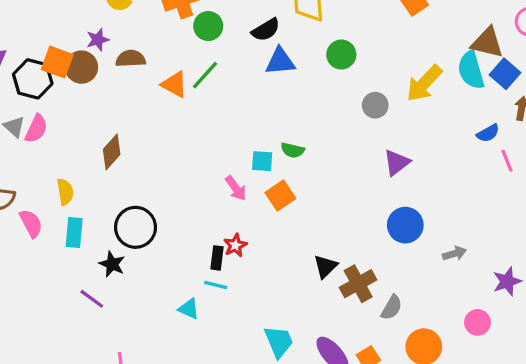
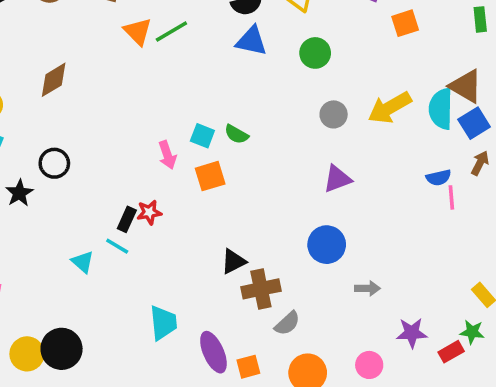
pink line: (507, 161) -> (451, 197), moved
black circle: (136, 227) -> (54, 163), size x0.7

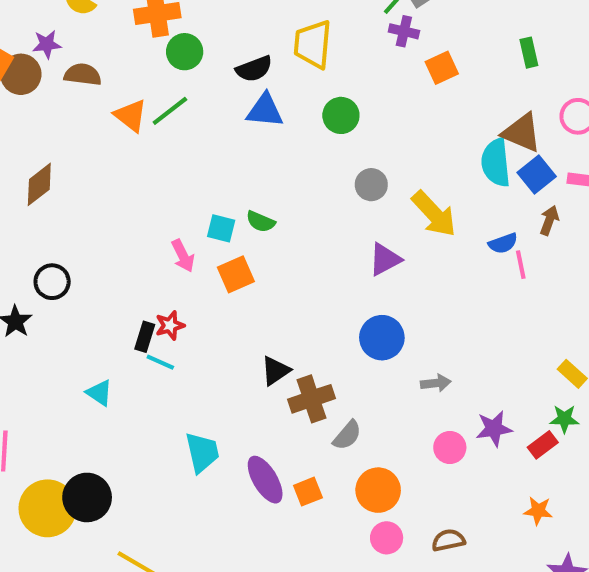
yellow arrow: (390, 108) -> (434, 214), moved, turned -96
cyan line: (117, 246) -> (160, 362), moved
yellow circle: (27, 354) -> (47, 508), size x1.4
pink circle: (369, 365) -> (450, 447), moved

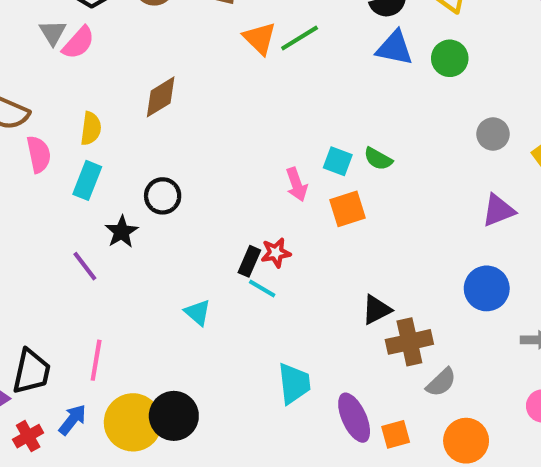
green circle: (341, 115) -> (450, 58), moved

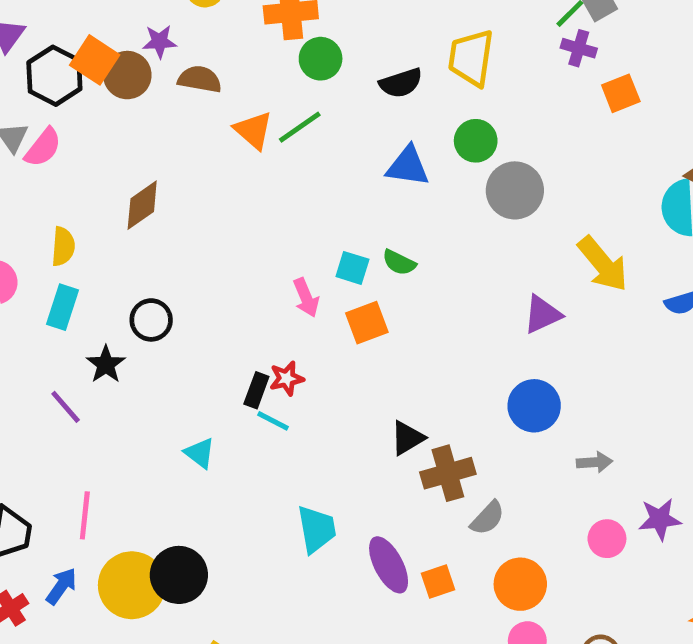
blue triangle: (395, 48) -> (408, 166), moved
gray circle: (493, 134) -> (515, 190), moved, size x1.5

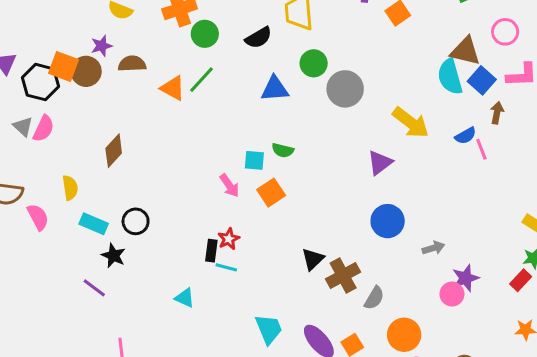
cyan rectangle: (62, 307) -> (94, 224), moved, turned -72
purple star: (660, 519) -> (466, 278), moved

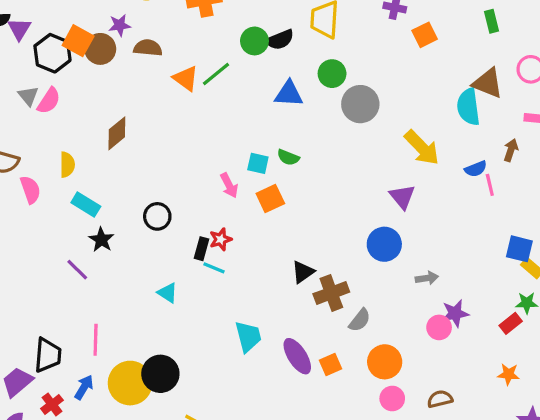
green circle: (205, 34) -> (254, 41), moved
blue square: (482, 80) -> (519, 249), moved, turned -36
purple triangle: (380, 163) -> (402, 197), moved, turned -40
black circle: (136, 221) -> (157, 216), moved

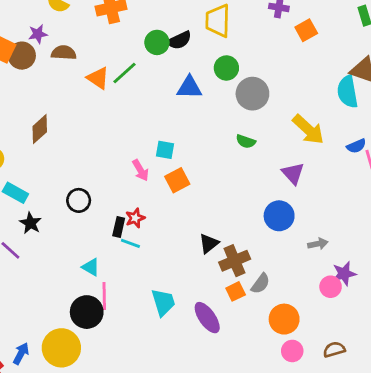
green semicircle: (288, 157) -> (246, 141), moved
pink line: (96, 340) -> (104, 296), moved
orange square: (331, 364) -> (236, 291), moved
black circle: (160, 374) -> (87, 312), moved

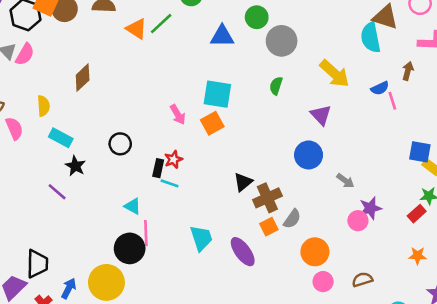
green semicircle: (246, 141) -> (276, 86), turned 90
cyan square: (165, 150) -> (217, 94), moved, size x1.6
gray arrow: (318, 244) -> (345, 181), turned 48

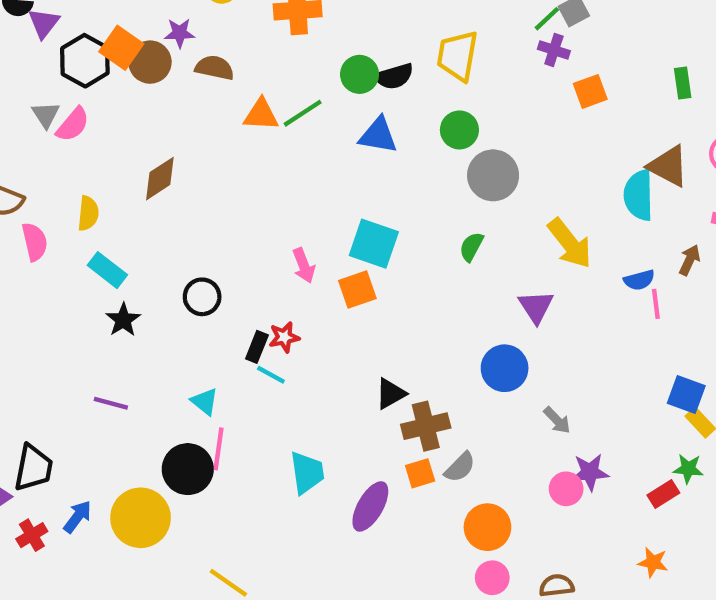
orange triangle: (136, 29) -> (261, 115), turned -40
blue triangle: (222, 36) -> (378, 135), moved
purple line: (57, 192) -> (111, 403), moved, turned -36
purple ellipse: (243, 252) -> (370, 506), turned 56

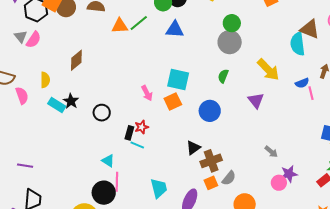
green circle: (459, 130) -> (232, 23), moved
black star: (123, 320) -> (71, 101), moved
blue circle: (505, 368) -> (210, 111), moved
purple line: (111, 403) -> (25, 166), moved

